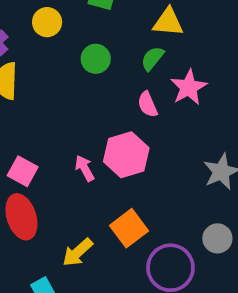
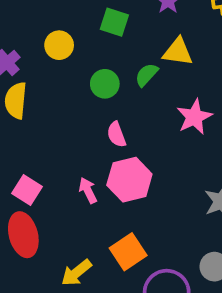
green semicircle: (152, 58) -> (147, 75), moved
pink semicircle: (148, 104) -> (116, 135), moved

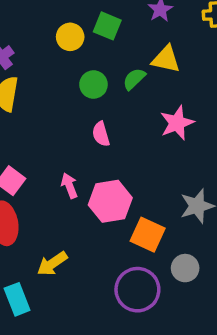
yellow circle: (59, 45) -> (70, 37), moved
pink hexagon: (129, 180) -> (110, 201), moved
orange square: (128, 252) -> (148, 235), moved, turned -36

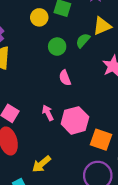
yellow triangle: (166, 59) -> (102, 26), turned -30

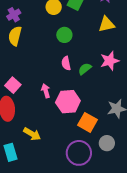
green semicircle: (83, 40) -> (85, 69), moved
yellow arrow: (42, 164) -> (32, 134), turned -120

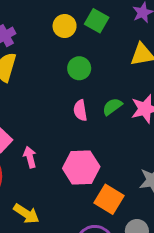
green semicircle: (85, 69) -> (112, 107), moved
pink arrow: (46, 91) -> (30, 157), moved

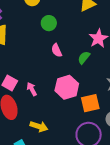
green semicircle: (112, 107) -> (84, 58), moved
orange square: (109, 199) -> (90, 103), turned -30

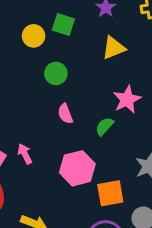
pink arrow: (32, 89) -> (25, 154), moved

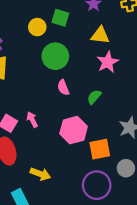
yellow triangle: (114, 48) -> (100, 35), turned 30
green circle: (56, 73) -> (55, 56), size x1.5
pink star: (127, 100) -> (108, 62), moved

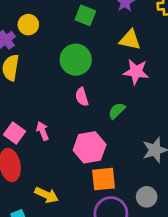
yellow circle: (37, 27) -> (28, 25), moved
pink star: (108, 62) -> (136, 72), turned 30
orange square: (100, 149) -> (104, 179), moved

